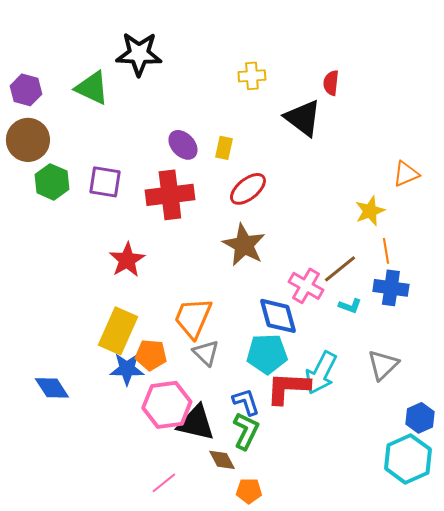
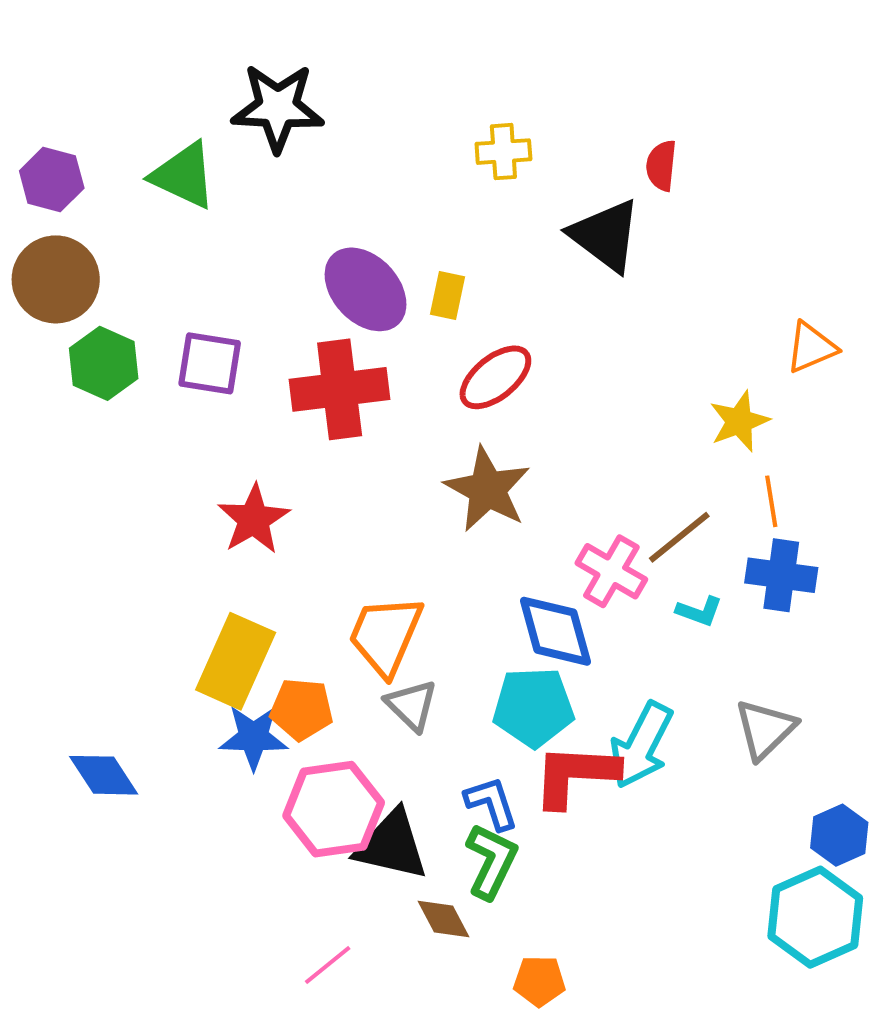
purple ellipse: (183, 145) -> (366, 289), size x1.4
orange pentagon: (249, 491) -> (539, 981), moved

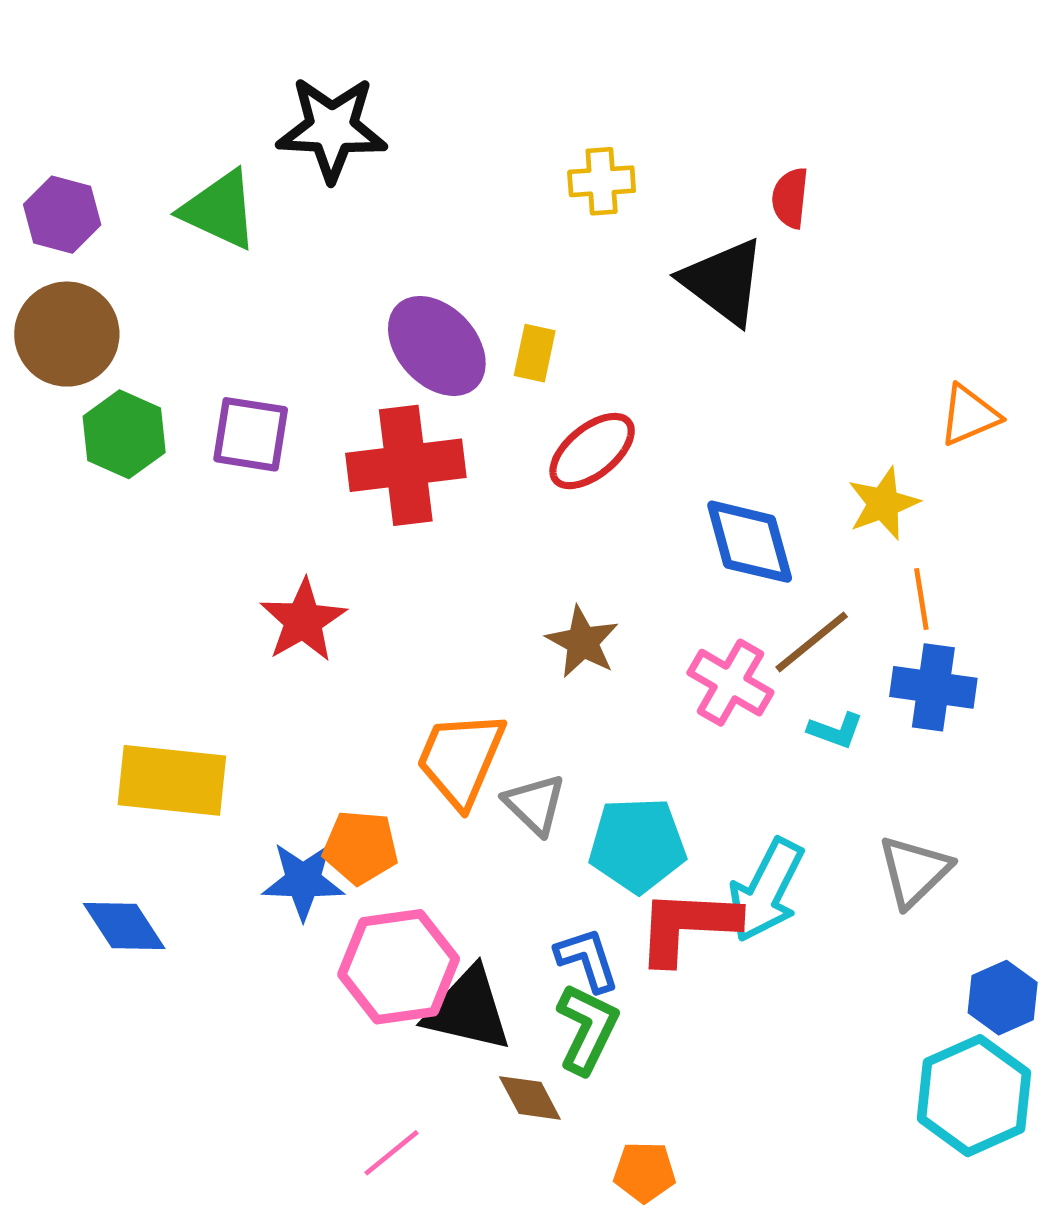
brown star: (487, 489) -> (582, 642), moved, size x0.7
blue diamond: (555, 631) -> (750, 542), moved
yellow rectangle: (236, 661) -> (172, 780), moved, turned 72
gray triangle: (411, 705) -> (535, 804), moved

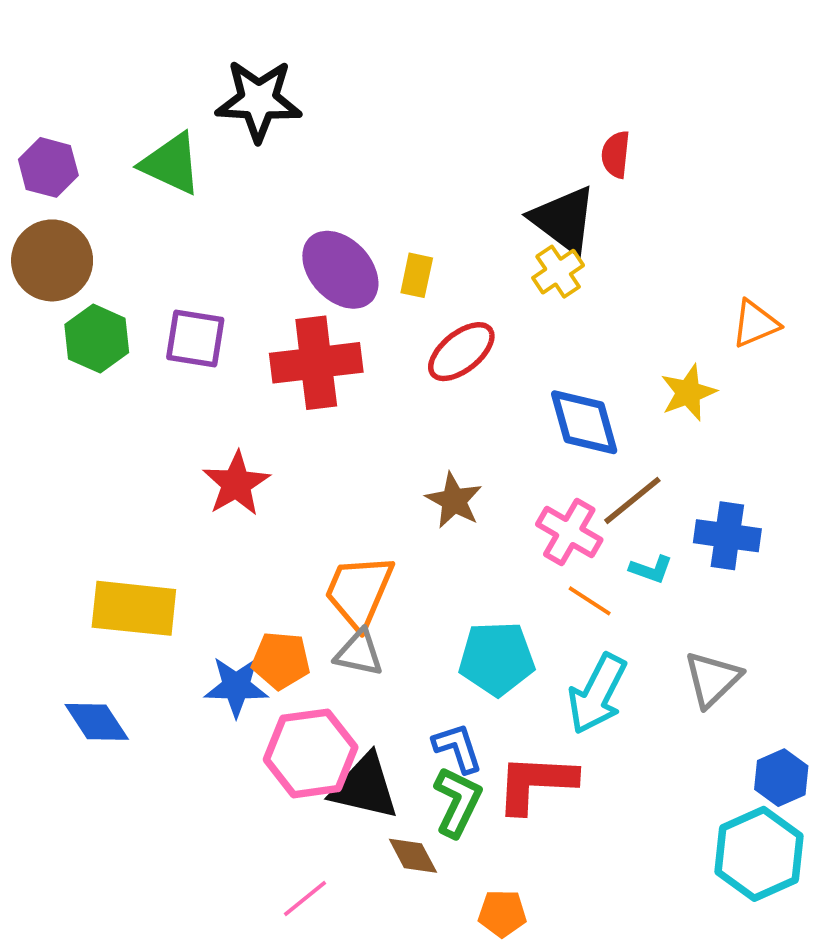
yellow cross: (602, 181) -> (558, 272), moved, turned -30
orange line: (921, 599) -> (590, 601), moved, turned -48
gray triangle: (535, 804) -> (359, 653), moved, turned -32
red L-shape: (688, 926) -> (536, 783), moved

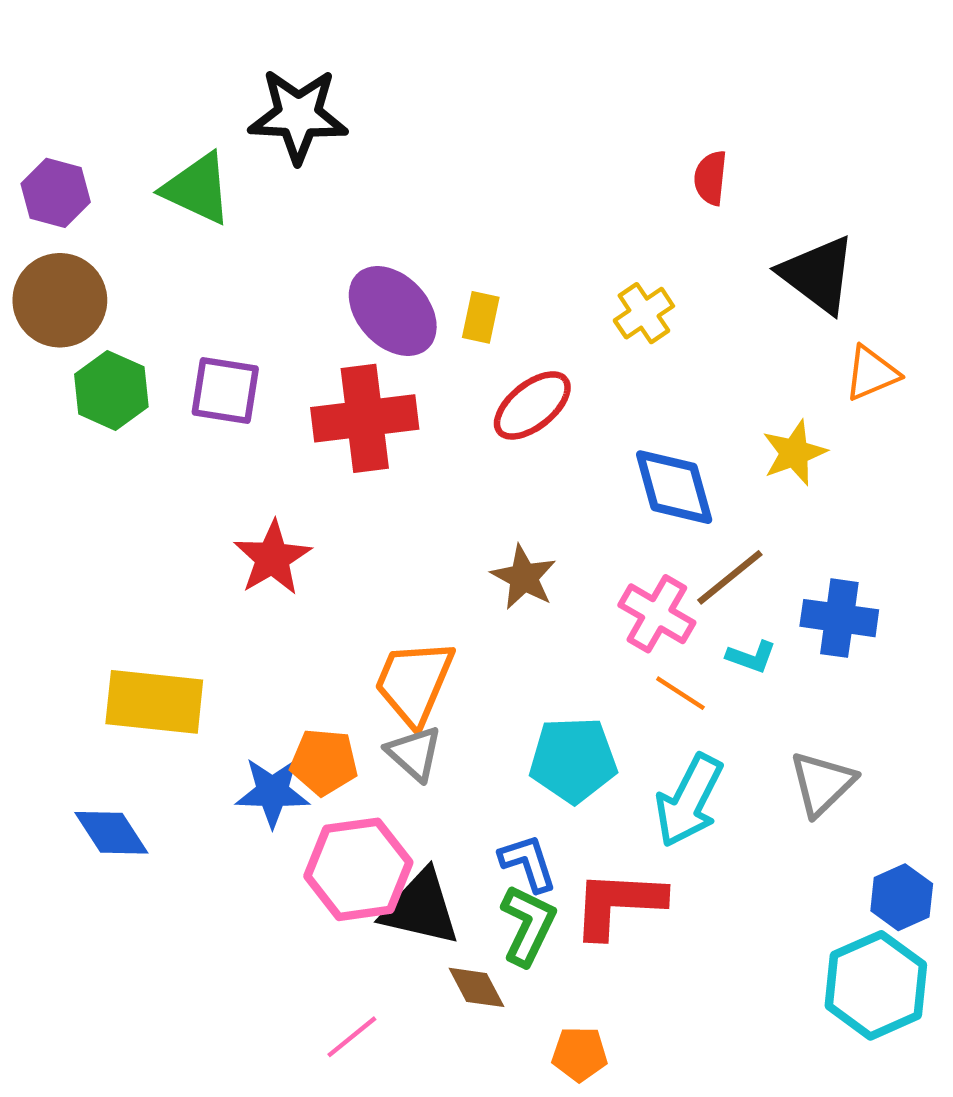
black triangle: (564, 220) -> (818, 274), moved
gray triangle: (359, 653) -> (414, 753), turned 30

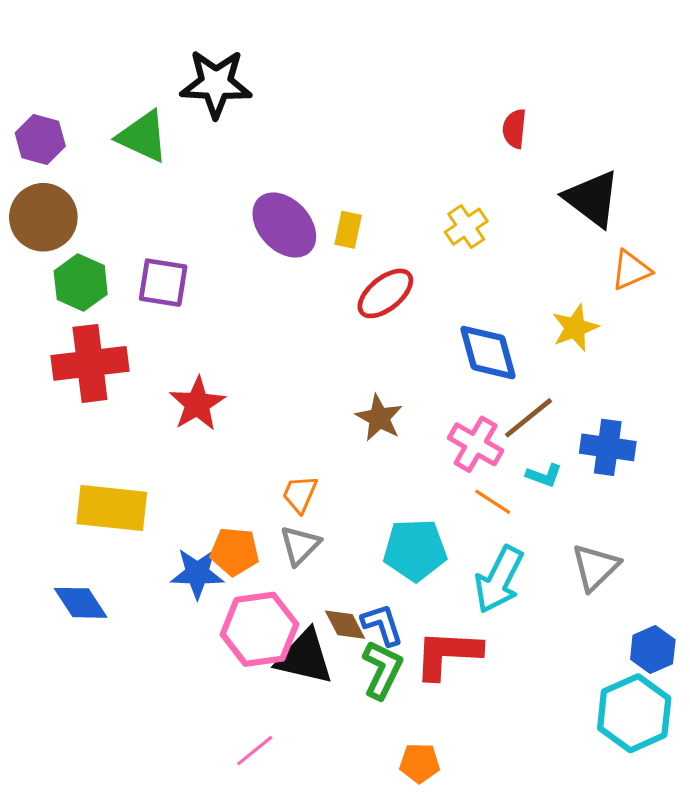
red cross: (365, 418) -> (90, 363), moved
orange trapezoid: (414, 682) -> (300, 494), size x0.6
gray triangle: (414, 753) -> (300, 545), turned 33
brown diamond: (476, 987) -> (345, 625), moved

